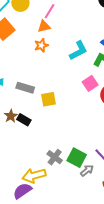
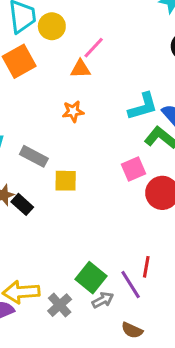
orange star: (41, 45) -> (73, 111), moved
cyan L-shape: (78, 51) -> (143, 106), moved
gray cross: (55, 157) -> (60, 305), moved

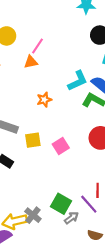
orange star: (73, 111) -> (44, 100), moved
pink square: (134, 169) -> (61, 146), moved
gray cross: (60, 305) -> (33, 215), moved

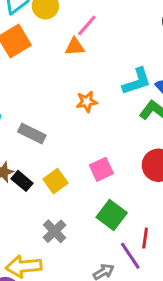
yellow square: (33, 140) -> (56, 181), moved, turned -35
green square: (61, 204) -> (112, 215), moved
gray cross: (33, 215) -> (54, 231), moved

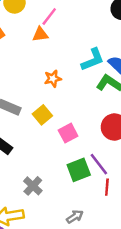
yellow square: (56, 181) -> (42, 115), moved
green square: (112, 215) -> (79, 170), turned 35
purple line: (130, 256) -> (99, 164), moved

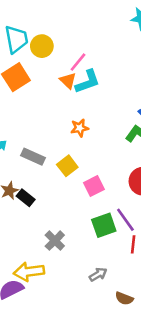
orange triangle: (40, 34) -> (68, 81), turned 49
cyan L-shape: (93, 60) -> (88, 82), moved

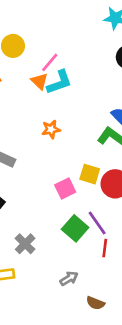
yellow square: (67, 166) -> (90, 174), moved, turned -36
green square: (104, 225) -> (75, 228), turned -30

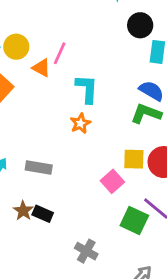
orange triangle: (39, 81) -> (41, 68), moved
cyan L-shape: (59, 82) -> (87, 89), moved, turned -52

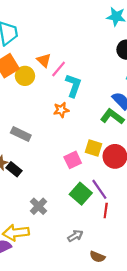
yellow circle: (16, 47) -> (25, 76), moved
pink line: (60, 53) -> (59, 69), moved

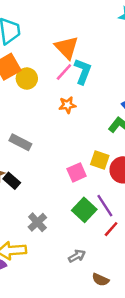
orange triangle: (44, 60) -> (67, 48), moved, size x1.5
cyan L-shape: (73, 86) -> (83, 71), moved
orange star: (61, 110) -> (67, 105), moved
red line: (106, 210) -> (111, 229), turned 32

